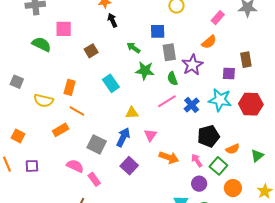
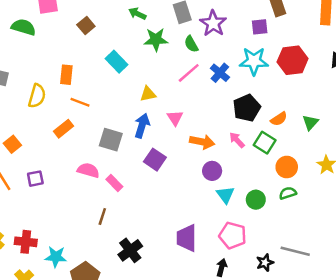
yellow semicircle: (44, 101) -> (37, 96), turned -78
orange square: (18, 136) -> (12, 144), turned 32
purple circle: (199, 184) -> (212, 171), moved

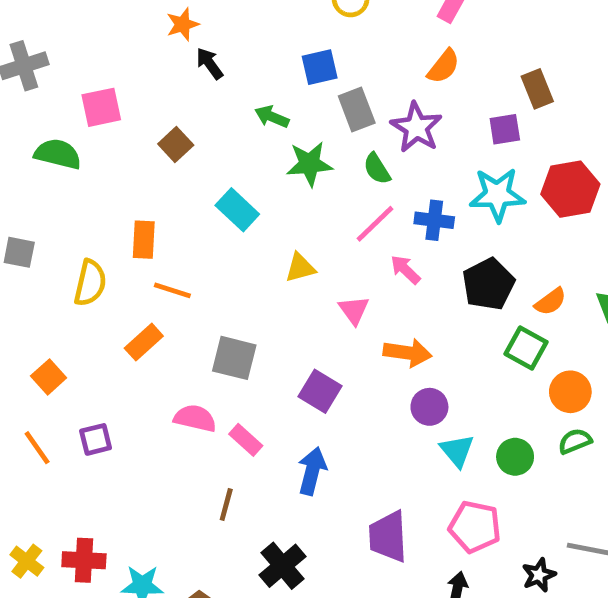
blue cross: (220, 73) -> (434, 220), turned -30
blue arrow: (142, 126) -> (312, 471), moved
pink arrow: (237, 140) -> (405, 270), moved

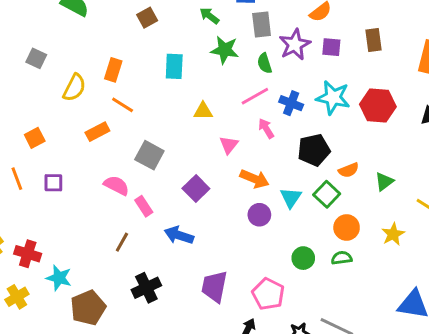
purple square: (505, 129) -> (331, 47), moved
cyan rectangle: (237, 210) -> (174, 66), turned 35
cyan triangle: (457, 451) -> (291, 198), moved
blue arrow: (312, 471) -> (179, 235), turned -100

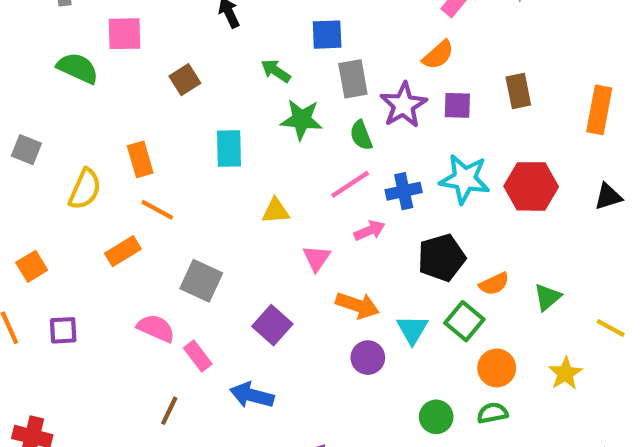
orange rectangle: (113, 70) -> (140, 159), turned -30
blue cross: (291, 103) -> (404, 191), turned -30
pink arrow: (266, 128) -> (370, 231), turned 102

